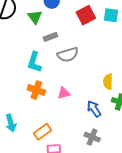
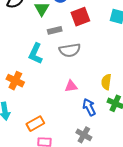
red square: (86, 15) -> (80, 17), moved
orange cross: (36, 90) -> (15, 81), moved
pink triangle: (64, 93) -> (71, 86), moved

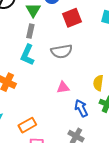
gray rectangle: (55, 30) -> (30, 31), moved, turned -64

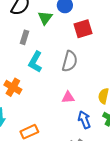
gray rectangle: (30, 31) -> (24, 37), moved
gray semicircle: (62, 51) -> (70, 61), turned -70

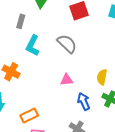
gray semicircle: (70, 61) -> (67, 44), turned -60

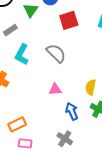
gray rectangle: (21, 21) -> (10, 30), turned 40

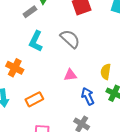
gray rectangle: (10, 30) -> (30, 12), moved
orange rectangle: (17, 124) -> (34, 99), moved

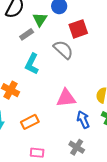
gray semicircle: (70, 39) -> (63, 50), moved
pink triangle: (70, 75) -> (66, 98), size x1.5

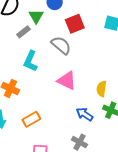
pink triangle: (66, 98) -> (67, 81), moved, turned 35
blue arrow: (83, 120) -> (85, 114), turned -30

